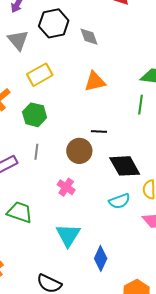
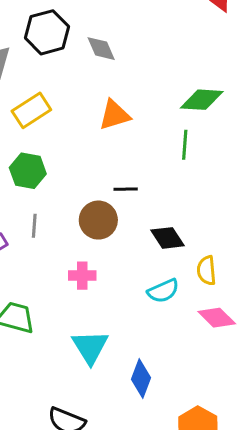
black diamond: (125, 166) -> (168, 238), size x0.7
pink cross: (66, 187) -> (82, 276), turned -30

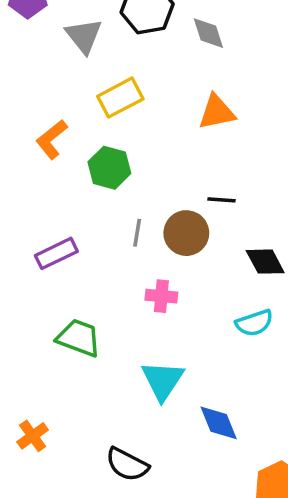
gray line: (34, 226) -> (137, 233), moved
blue diamond: (141, 378) -> (219, 423), turned -48

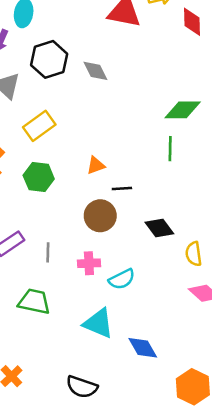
orange triangle: (217, 112) -> (96, 165), moved, size x0.7
gray line: (137, 233) -> (48, 252), moved
cyan semicircle: (254, 323) -> (122, 279), moved
cyan triangle: (163, 380) -> (99, 323), turned -32

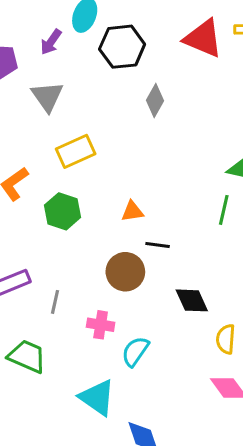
black hexagon: (49, 59) -> (122, 47), moved
gray diamond: (95, 71) -> (155, 100), turned 44
cyan semicircle: (122, 279) -> (135, 351), turned 140

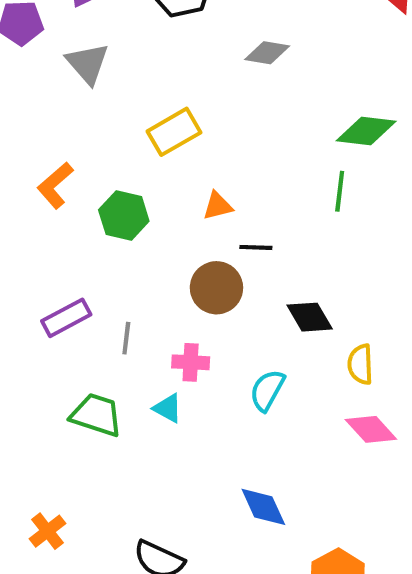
gray diamond: (155, 100) -> (267, 53), moved, turned 76
yellow rectangle: (76, 151) -> (174, 132), moved
cyan semicircle: (135, 351) -> (267, 390), moved
cyan triangle: (97, 397) -> (168, 408), moved, size x0.6

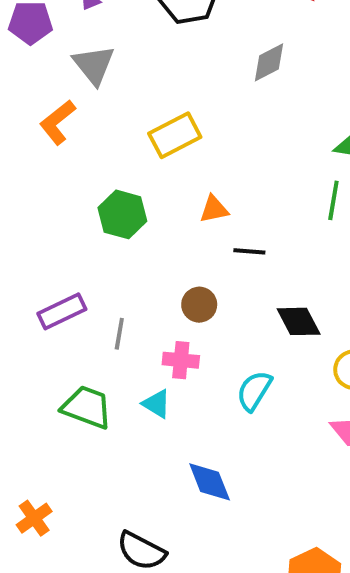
gray diamond: (267, 53) -> (269, 62), turned -39
orange L-shape: (55, 185) -> (57, 122), moved
brown circle: (216, 288) -> (199, 305), moved, size x0.7
blue diamond: (263, 507) -> (210, 482), moved

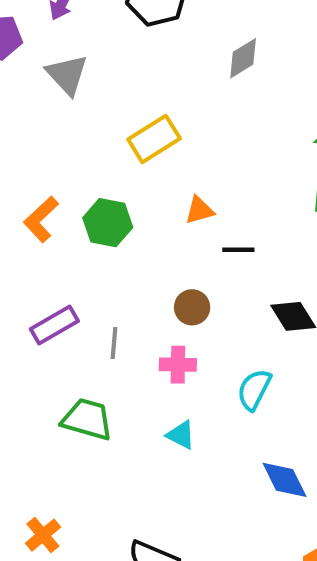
orange L-shape: (57, 122) -> (41, 219), moved
cyan triangle: (157, 404) -> (181, 435), moved
blue diamond: (210, 482) -> (285, 480), moved

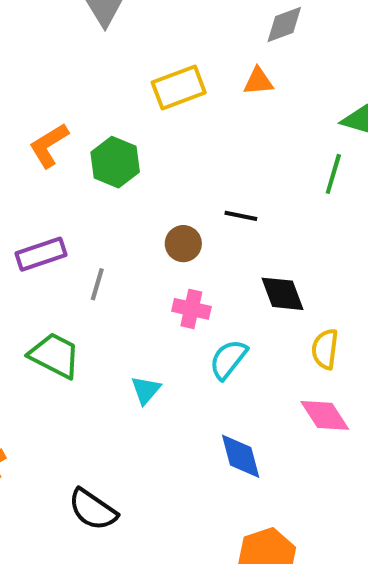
orange triangle: (199, 210) -> (258, 81), moved
brown circle: (192, 307) -> (183, 244), moved
pink cross: (178, 365) -> (191, 309), moved
cyan triangle: (181, 435) -> (146, 390), turned 32

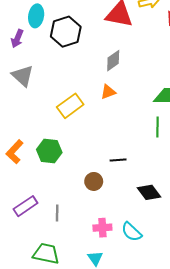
pink cross: (191, 309) -> (102, 228), moved
cyan semicircle: (228, 359) -> (132, 232), turned -70

